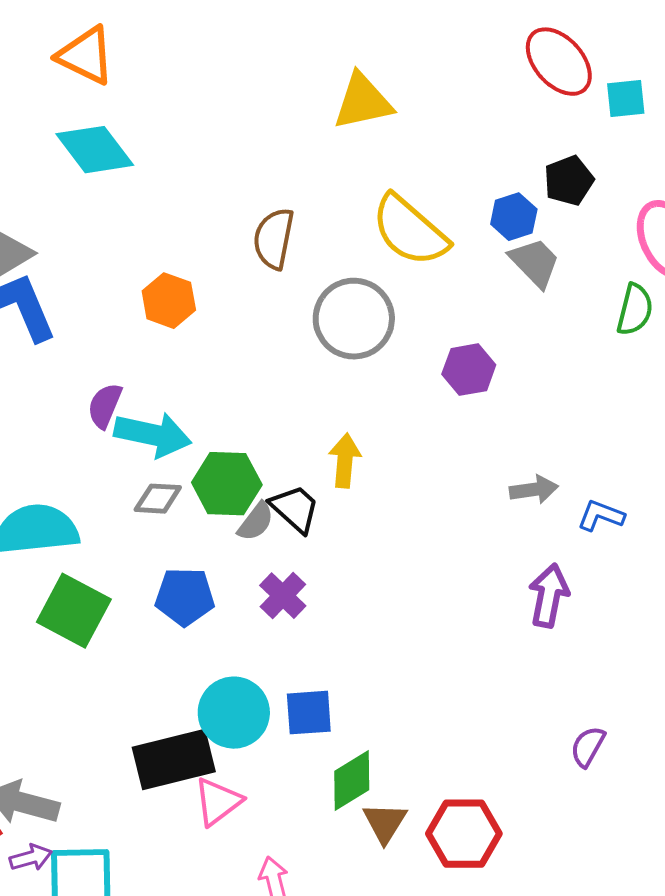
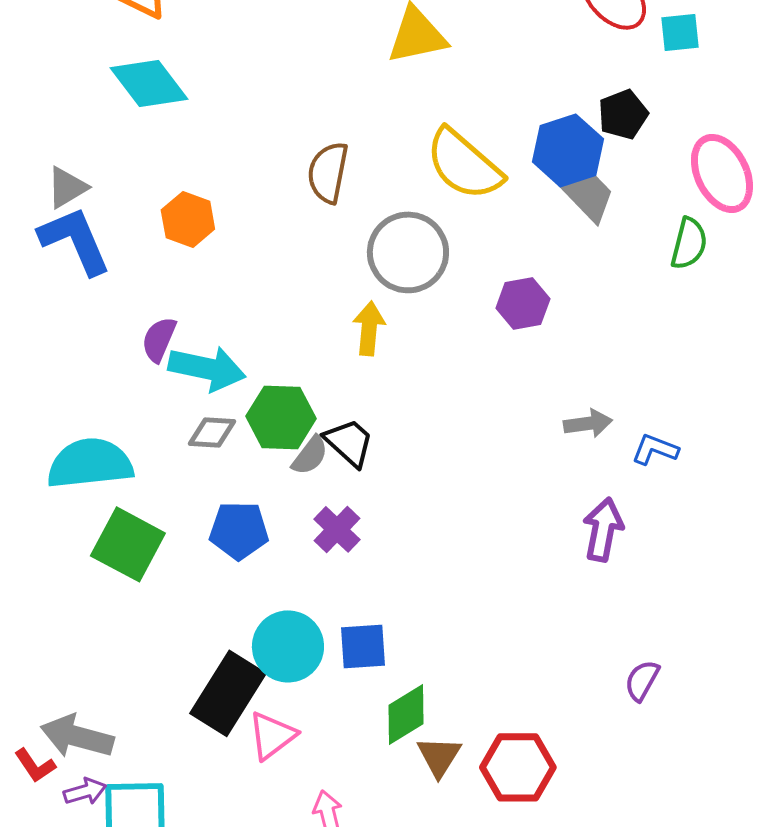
blue hexagon: (514, 217) -> (568, 150), size x1.5
orange hexagon: (169, 301) -> (188, 219), moved
yellow arrow: (345, 461) -> (369, 328), moved
black rectangle: (174, 760) -> (228, 693), turned -44

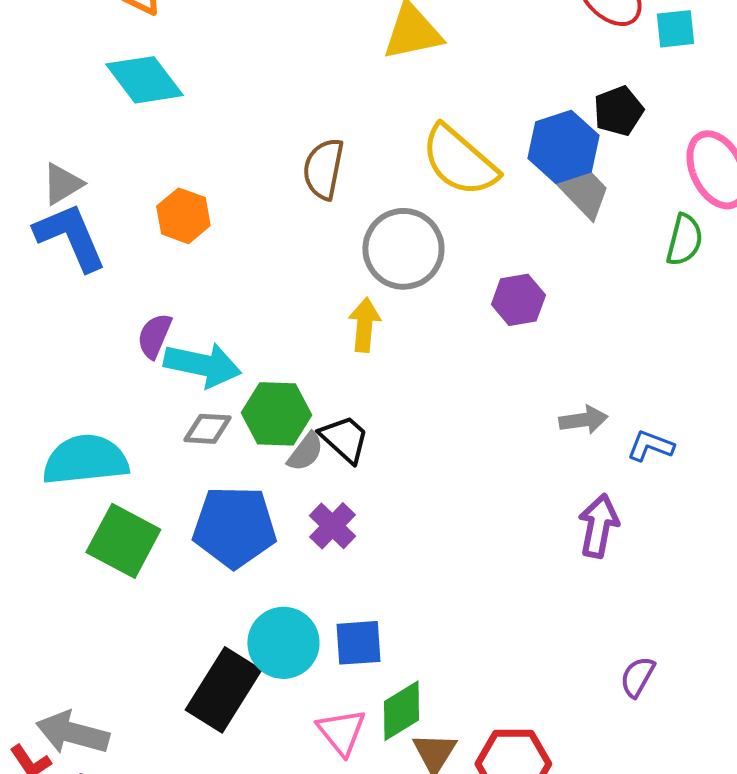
blue pentagon: (239, 530) -> (234, 527), size x1.4
pink triangle: (272, 735) -> (341, 732), moved, turned -32

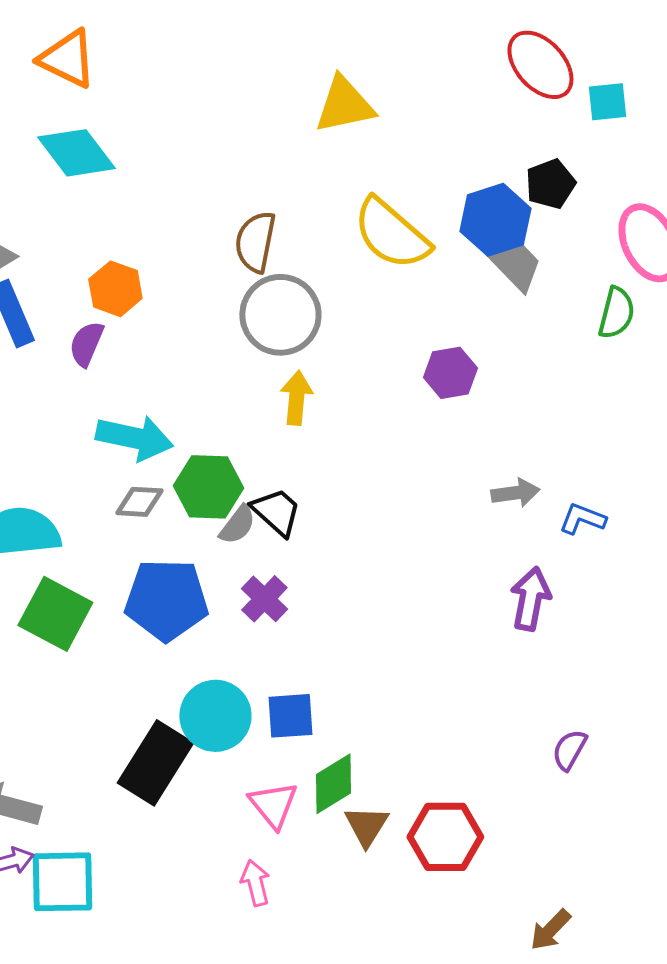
gray circle: (403, 249) -> (280, 315), moved
purple semicircle: (154, 336) -> (86, 344), moved

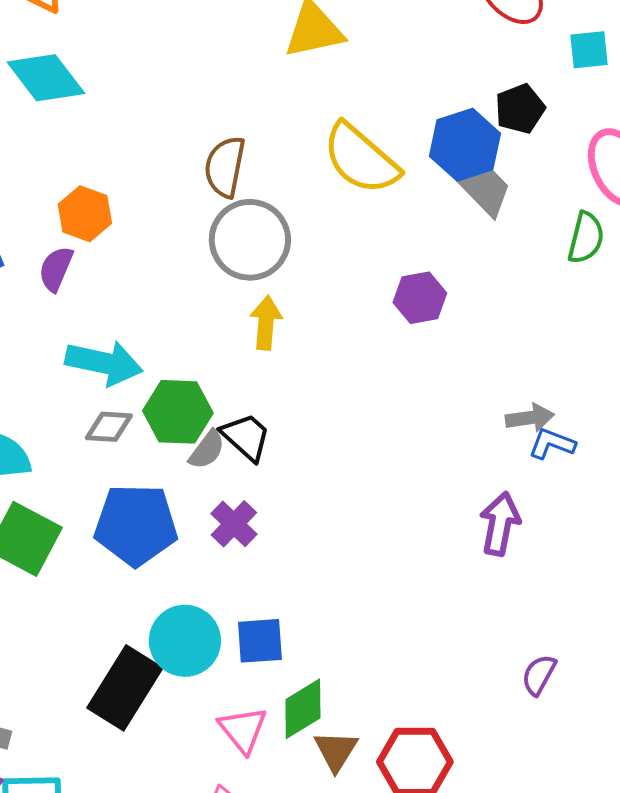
cyan square: (607, 102) -> (589, 50), moved
gray arrow: (515, 493) -> (530, 418), moved

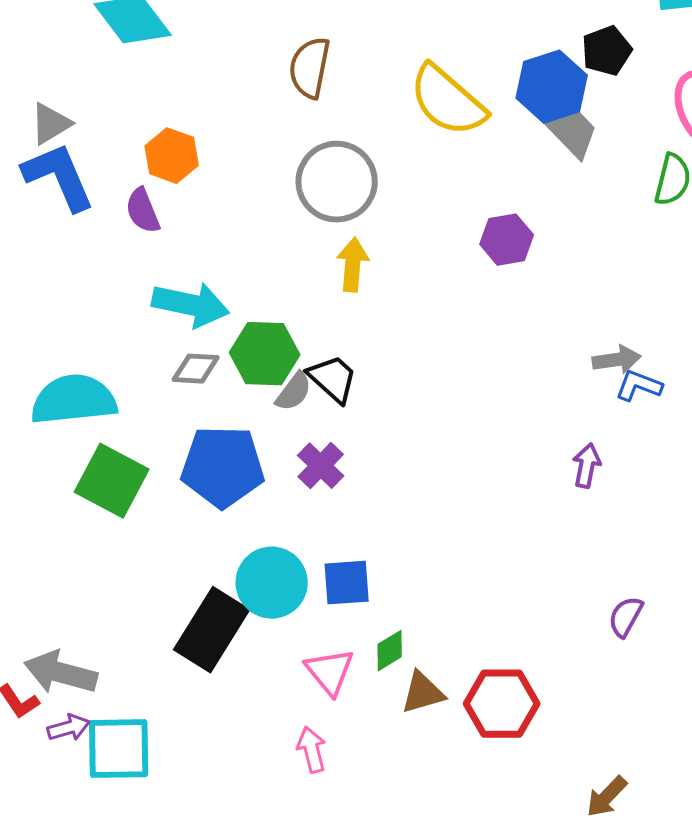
brown semicircle: (225, 167) -> (310, 68), moved
purple semicircle: (56, 269) -> (143, 211), turned -45
purple arrow: (500, 524) -> (587, 466), size x0.7
green diamond: (303, 709) -> (390, 651), size x0.7
brown triangle: (336, 751) -> (423, 693), turned 42

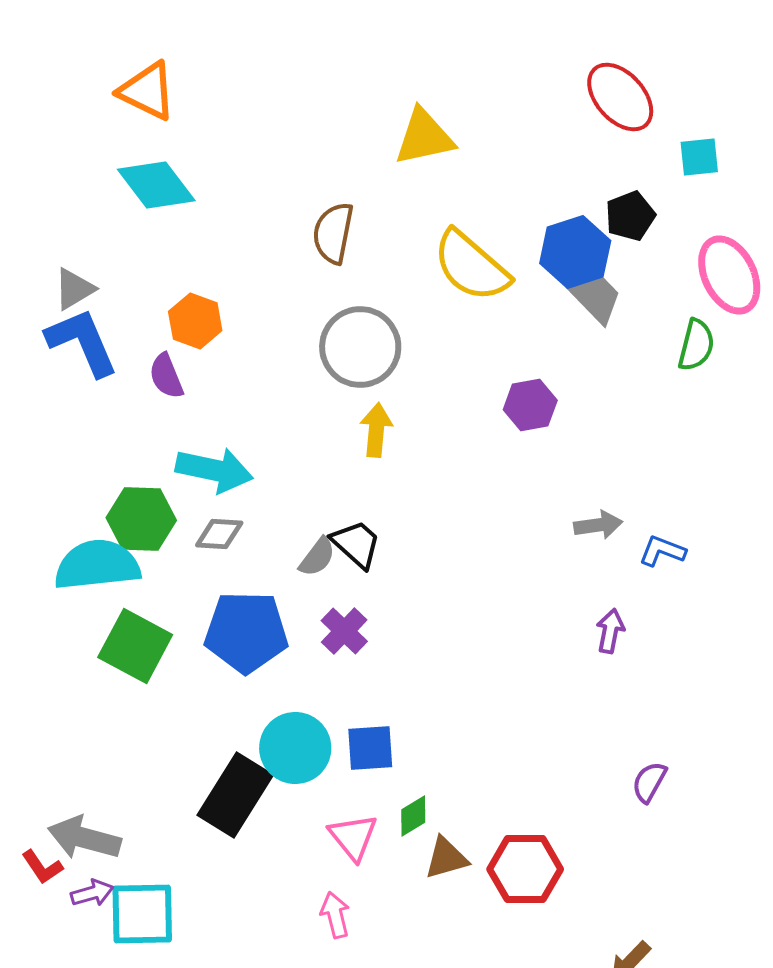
green hexagon: (265, 354) -> (141, 519), moved
gray arrow: (617, 360) -> (598, 525), moved

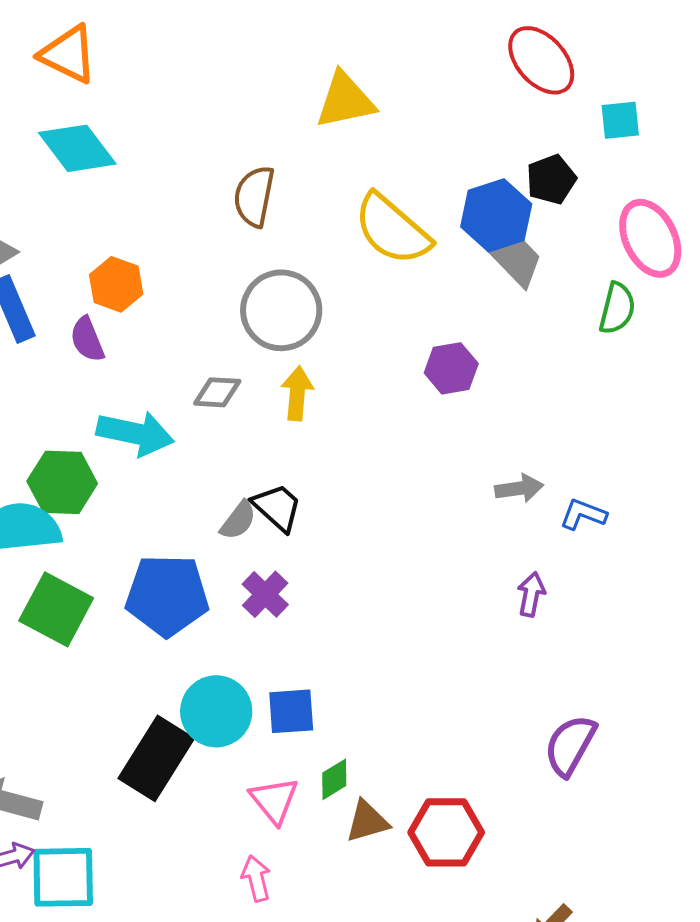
gray diamond: (219, 534) -> (217, 392), moved
purple semicircle: (649, 782) -> (570, 745), size x1.5

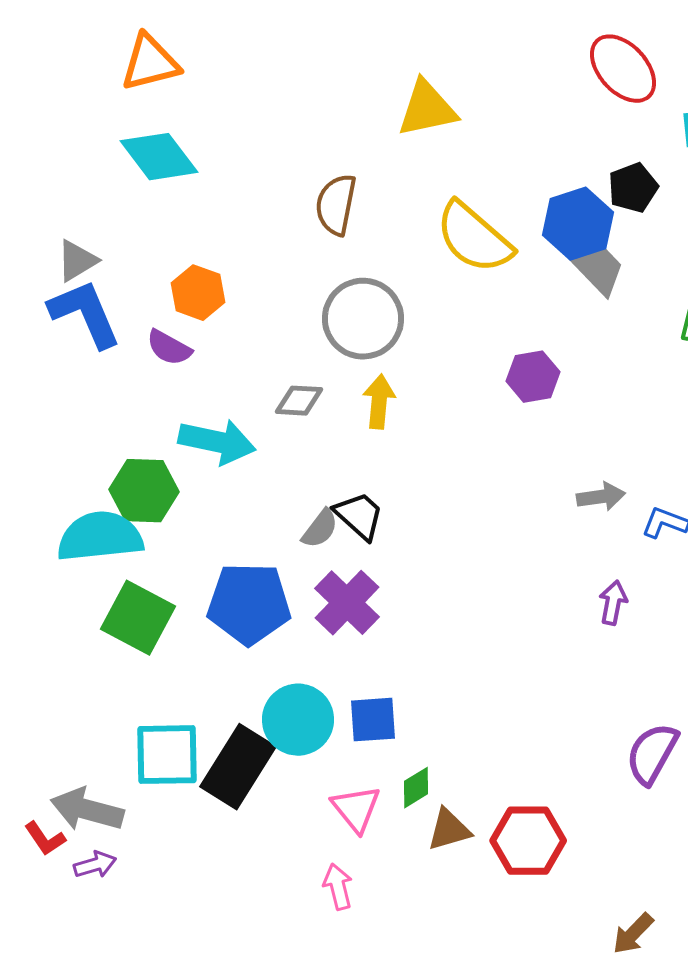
orange triangle: (68, 54) -> (150, 63), turned -40
purple semicircle: (87, 339) -> (169, 348), turned -39
purple cross: (265, 594) -> (347, 603), size x1.4
cyan square: (63, 877) -> (167, 755), moved

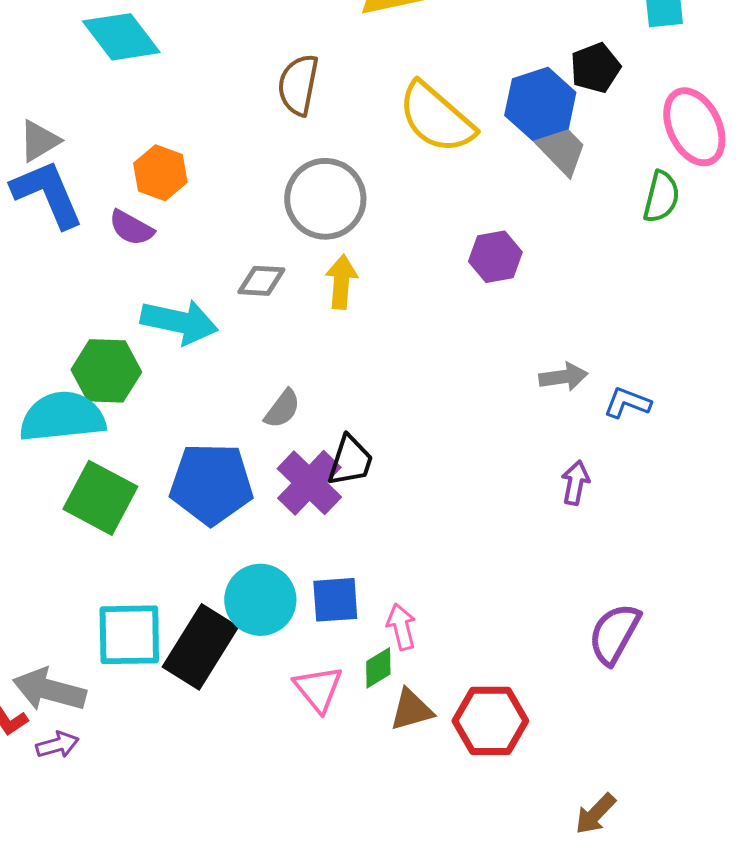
black trapezoid: (359, 516) -> (350, 461), moved, turned 66
pink arrow: (338, 887) -> (401, 627), moved

